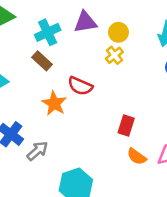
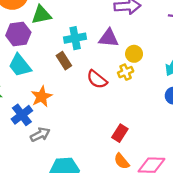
red semicircle: (80, 86) -> (97, 79), moved
orange star: (54, 103) -> (42, 97), moved

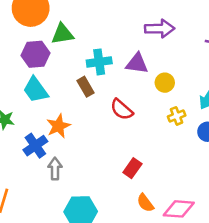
yellow cross: (126, 72) -> (177, 116), moved
red rectangle: (120, 133) -> (132, 168), moved
gray arrow: (40, 135) -> (55, 169), turned -66

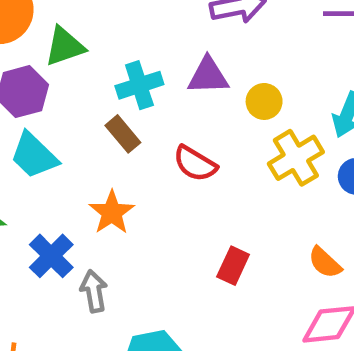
yellow cross: (177, 116) -> (296, 158), size x1.6
orange star: (58, 126) -> (112, 212), moved
orange semicircle: (145, 203) -> (325, 262), moved

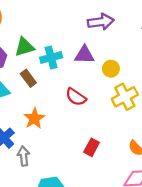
green triangle: (65, 46) -> (25, 47), moved
brown rectangle: (123, 134) -> (28, 78), moved

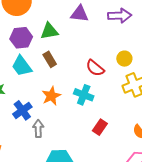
purple triangle: (84, 55) -> (80, 14), moved
cyan cross: (51, 58) -> (84, 95), moved, turned 30
red semicircle: (76, 97) -> (95, 68), moved

